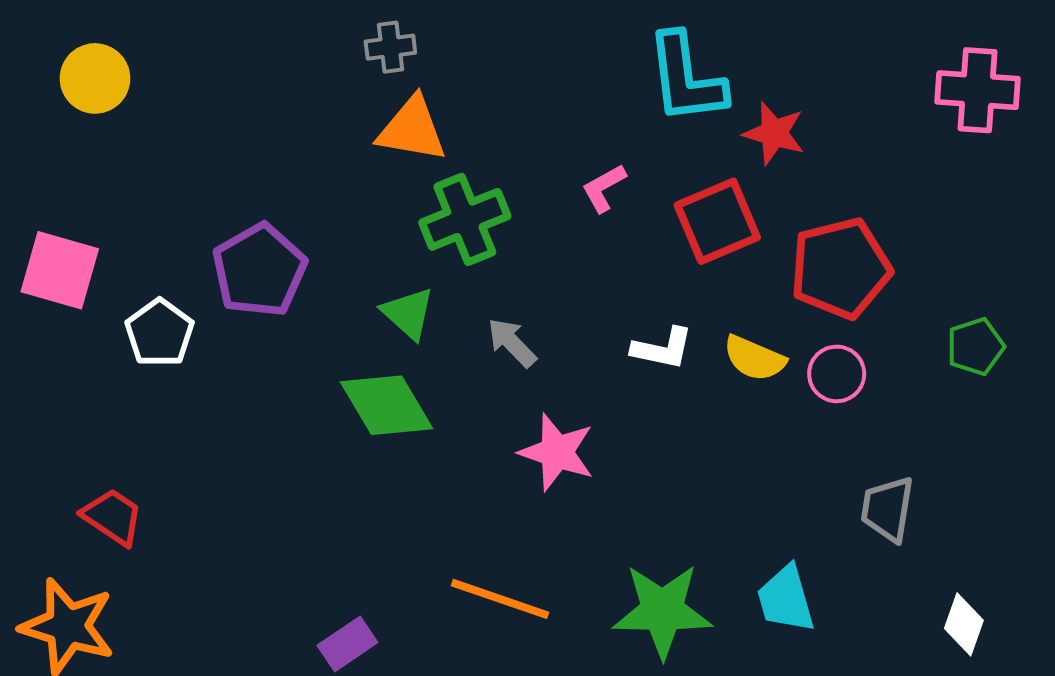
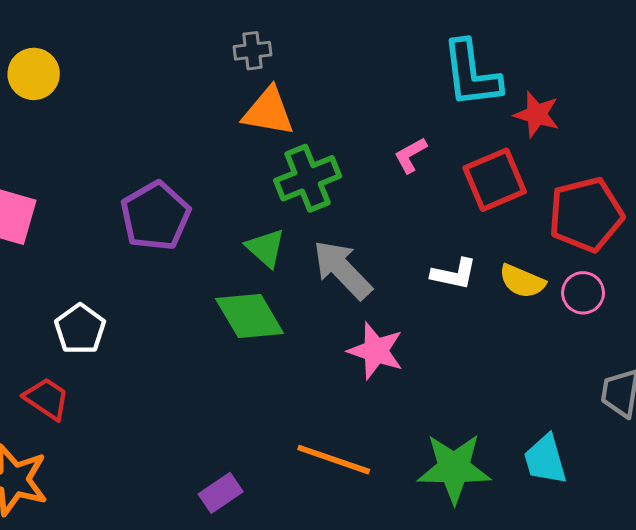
white pentagon: (160, 333) -> (80, 329), moved
gray arrow: (512, 343) -> (342, 270), size x1.6

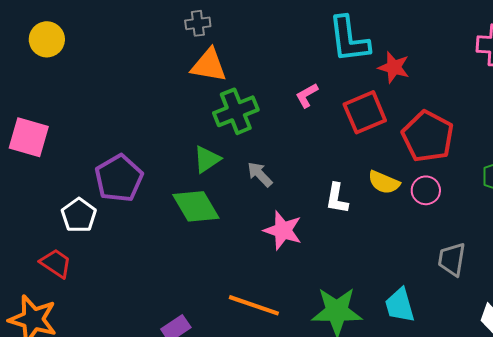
red pentagon: (586, 215) -> (428, 136), turned -30
purple pentagon: (155, 216) -> (119, 178), moved
green triangle: (266, 248) -> (207, 159), turned 44
gray arrow: (342, 270) -> (260, 174), size x0.6
white L-shape: (454, 274) -> (337, 198), moved, turned 88

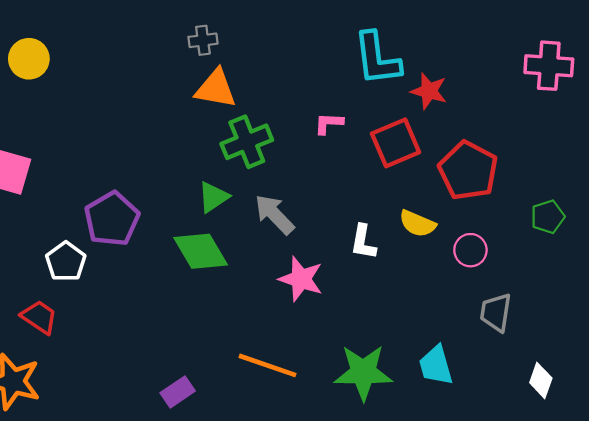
pink L-shape: (307, 95) -> (329, 123), turned 32
gray arrow: (260, 174) -> (274, 214), size x1.4
pink circle: (426, 190) -> (470, 250), moved

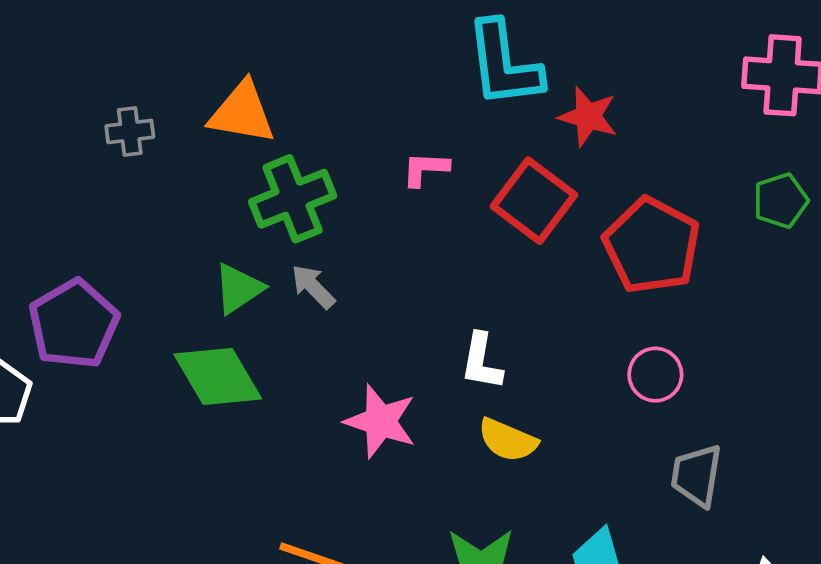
gray cross: (203, 40) -> (130, 131), moved
red square: (396, 143) -> (534, 201), turned -30
gray arrow: (274, 214) -> (313, 287), moved, size x0.7
green pentagon: (548, 217) -> (781, 201), moved
yellow semicircle: (417, 224) -> (508, 440), moved

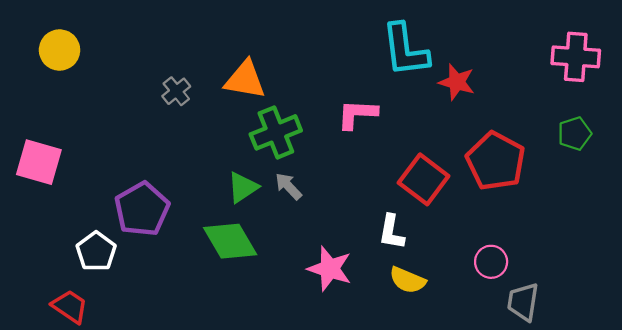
gray cross: (130, 131) -> (176, 91), turned -32
pink L-shape: (425, 169) -> (357, 114), size x1.4
red square: (534, 201) -> (424, 179), moved
pink circle: (655, 375) -> (491, 262), moved

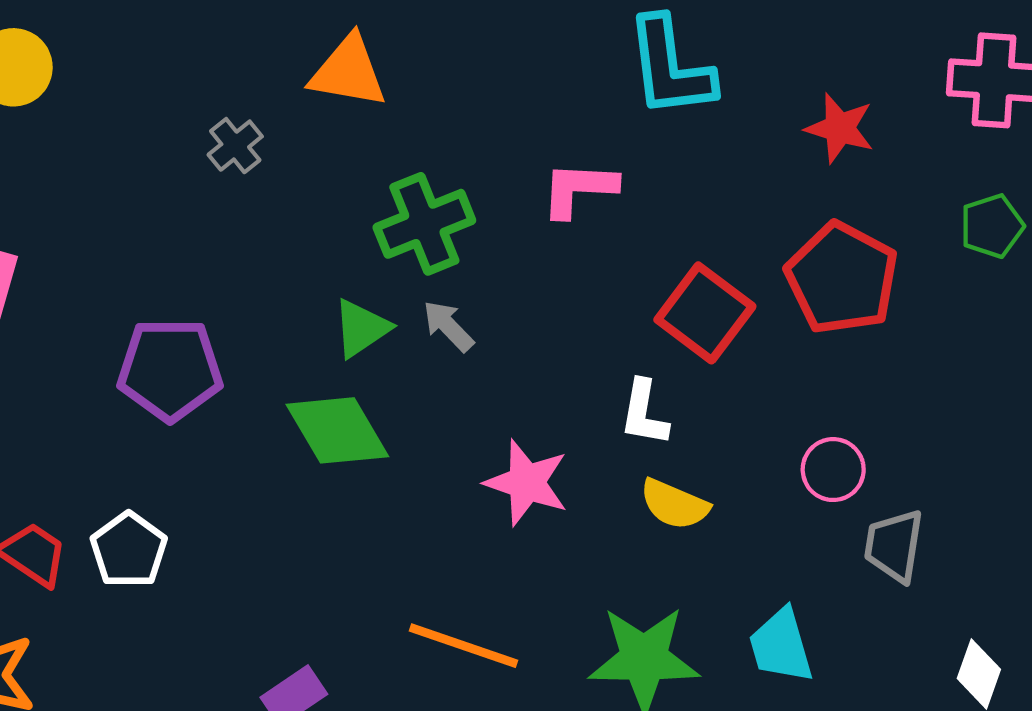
orange triangle: (245, 80) -> (348, 72), moved
red star: (457, 82) -> (840, 128), moved
purple pentagon: (142, 209) -> (170, 370), turned 30
white pentagon: (96, 251) -> (129, 550), moved

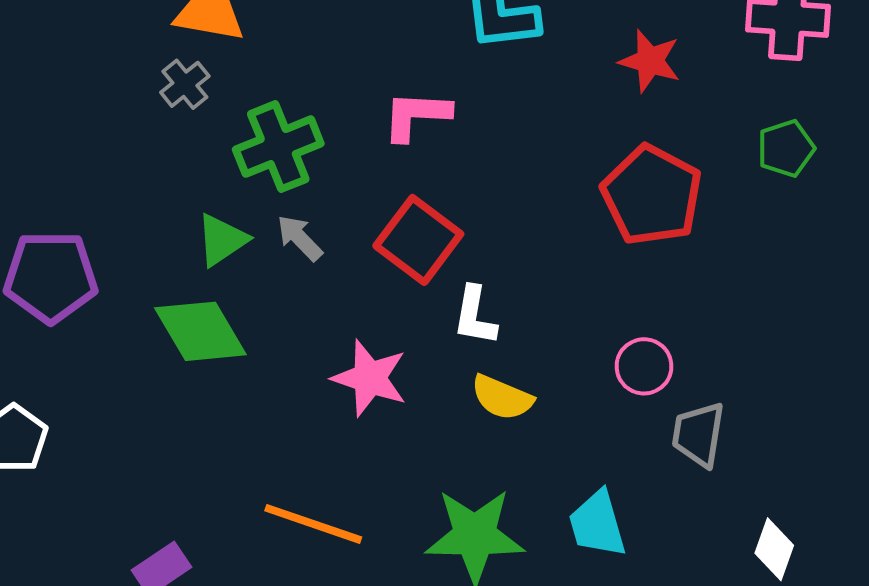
gray cross: (235, 146) -> (185, 84), moved
red square: (705, 313) -> (418, 240), moved

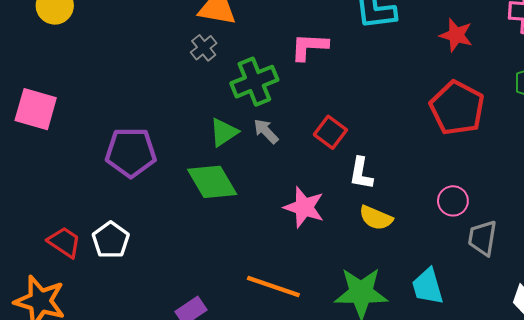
pink L-shape: (416, 115) -> (309, 47), moved
red square: (418, 240) -> (330, 132), size x0.7

